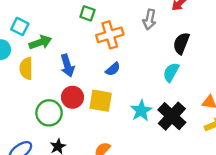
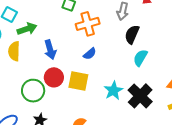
black semicircle: (181, 43) -> (132, 34), moved

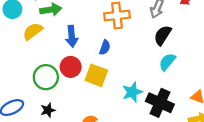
yellow semicircle: (14, 51) -> (33, 31), turned 42
blue semicircle: (90, 54) -> (105, 47), moved, turned -40
black cross: (140, 96) -> (160, 103), turned -30

